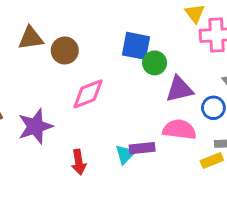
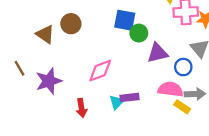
brown triangle: (31, 38) -> (45, 34), moved, turned 42
pink diamond: (88, 94) -> (100, 71), moved
pink semicircle: (179, 129) -> (170, 89), moved
yellow rectangle: (212, 160) -> (182, 107), turned 56

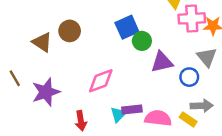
blue square: (125, 20) -> (127, 27), turned -35
pink semicircle: (170, 89) -> (158, 118), moved

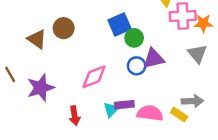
blue circle: (189, 77) -> (137, 66), moved

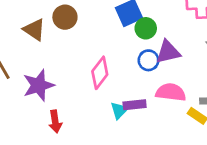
pink diamond: (94, 77) -> (100, 73), turned -32
pink semicircle: (150, 113) -> (171, 92), moved
red arrow: (75, 116) -> (55, 122), moved

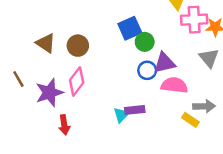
brown circle: (65, 17) -> (78, 46), moved
pink diamond: (100, 73) -> (77, 81), moved
pink semicircle: (171, 92) -> (174, 85), moved

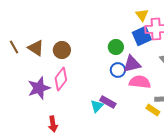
blue square: (130, 28) -> (142, 36), moved
brown line: (18, 79) -> (14, 47), moved
purple rectangle: (135, 110) -> (108, 102), turned 35
red arrow: (64, 125) -> (53, 124), moved

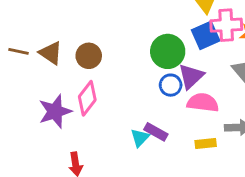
brown line: (14, 47) -> (19, 51), turned -48
green circle: (116, 47) -> (168, 51), size x1.5
purple triangle: (132, 64) -> (191, 76), turned -30
yellow rectangle: (153, 110) -> (206, 144), moved, turned -40

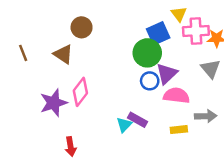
blue square: (206, 35) -> (158, 33), moved
brown line: (19, 51) -> (23, 53), turned 56
brown triangle: (51, 53) -> (63, 54), moved
brown circle: (89, 56) -> (82, 27), moved

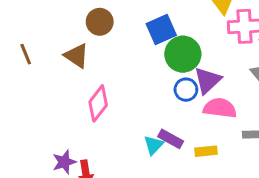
blue square: (158, 33) -> (161, 29), moved
purple star: (54, 103) -> (64, 162), moved, size x0.7
yellow rectangle: (179, 130) -> (206, 151), moved

